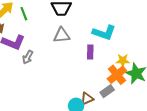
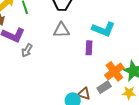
yellow star: (123, 61) -> (129, 93), moved
brown triangle: (87, 99) -> (84, 94), turned 40

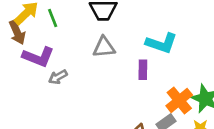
gray arrow: (27, 50) -> (58, 77), turned 32

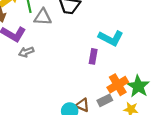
gray triangle: (104, 47) -> (43, 17), moved

